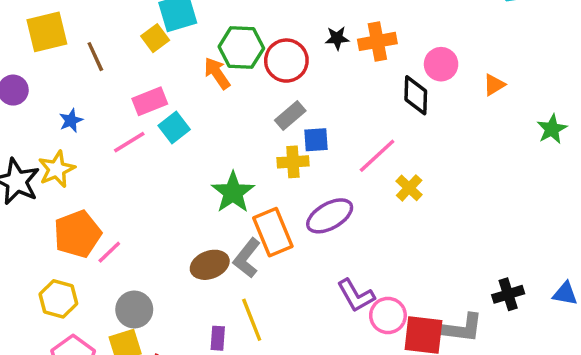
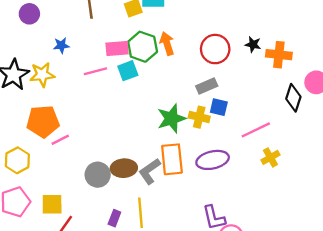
green hexagon: (241, 47) -> (143, 47), moved
green star: (233, 192) -> (171, 118), moved
gray circle: (134, 309) -> (98, 175), moved

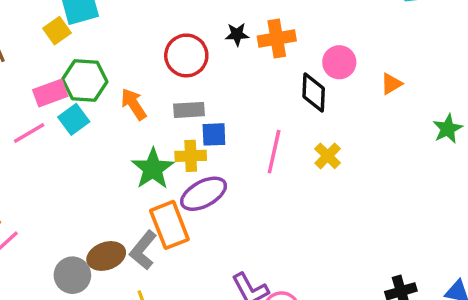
orange arrow: (167, 44) -> (134, 104), moved
gray rectangle: (207, 86) -> (189, 110), turned 36
pink line: (256, 130) -> (274, 152), turned -36
yellow cross: (270, 157) -> (328, 156), moved
purple ellipse: (213, 160) -> (204, 194), moved

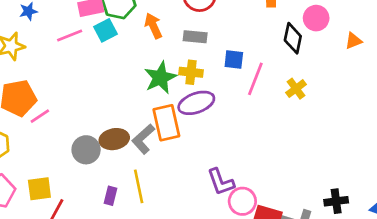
blue square: (214, 134) -> (234, 60), moved

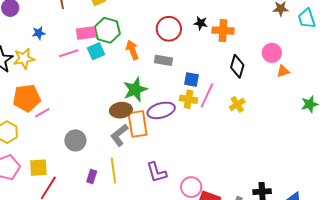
pink circle: (316, 18) -> (272, 53), moved
yellow cross: (191, 72) -> (188, 99), moved
brown ellipse: (114, 139) -> (121, 110), moved
purple L-shape: (221, 182) -> (157, 172), moved

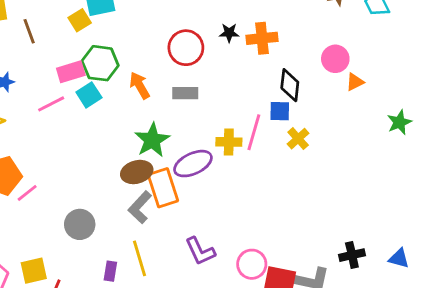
blue square: (192, 79) -> (280, 111), moved

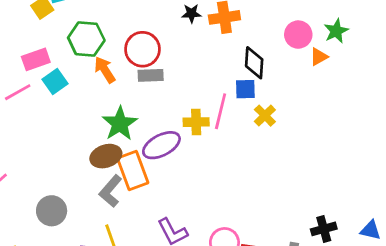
red circle: (186, 48) -> (142, 49), moved
green hexagon: (100, 63) -> (86, 39), moved
green star: (399, 122) -> (336, 31), moved

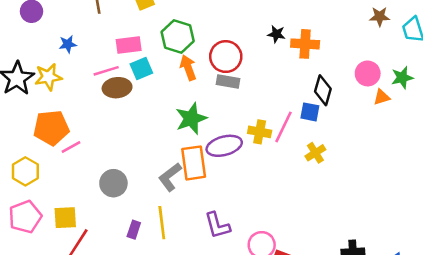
yellow cross: (265, 116) -> (315, 153), moved
brown ellipse: (106, 156) -> (117, 88), moved

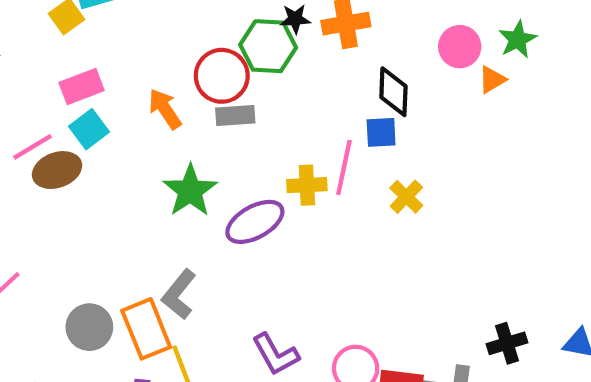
green hexagon: (178, 37) -> (268, 46), moved
pink rectangle: (129, 45) -> (82, 86), moved
orange rectangle: (194, 163) -> (146, 329), moved

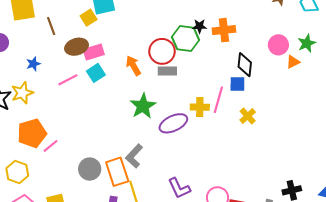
brown ellipse: (57, 170) -> (77, 47), moved

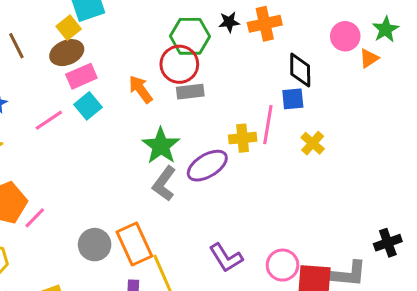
green hexagon: (185, 38) -> (190, 36), moved
brown ellipse: (77, 47) -> (67, 53), moved
gray L-shape: (134, 156) -> (164, 184), moved

